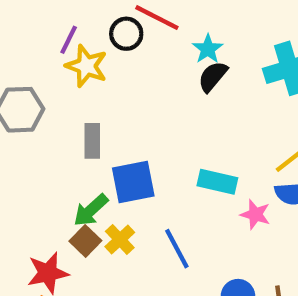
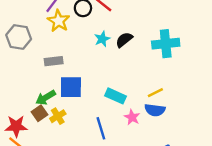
cyan star: (208, 49) -> (102, 39), moved
gray rectangle: (92, 141) -> (54, 61), turned 72
blue line: (177, 249) -> (101, 128), moved

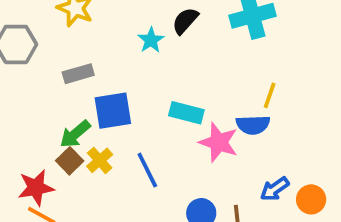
cyan star: (102, 39) -> (151, 40), moved
yellow line: (155, 93) -> (270, 95), moved, turned -35
pink star: (132, 117) -> (219, 142), size x1.5
blue line: (101, 128) -> (147, 170), moved

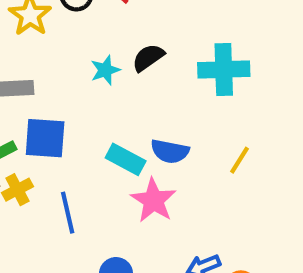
yellow line: (270, 95) -> (239, 160), moved
blue semicircle: (253, 125) -> (170, 151), moved

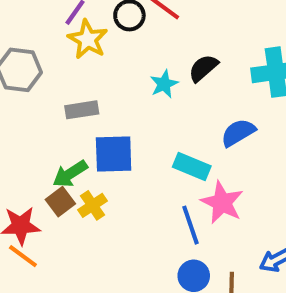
blue semicircle: (170, 151) -> (238, 133), moved, turned 144
blue line: (68, 213) -> (190, 225), moved

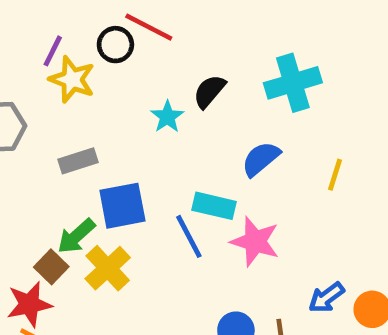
brown square: (60, 202) -> (51, 267), moved
yellow cross: (93, 205) -> (108, 268), size x1.4
blue line: (190, 225) -> (189, 236), moved

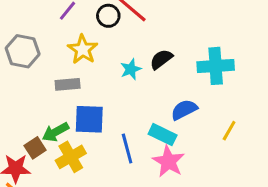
yellow star: (72, 79) -> (83, 49), moved
cyan rectangle: (214, 206) -> (163, 135), moved

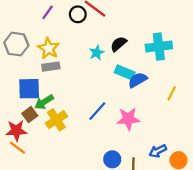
yellow star: (83, 49) -> (49, 48), moved
blue square: (89, 119) -> (29, 89), moved
cyan rectangle: (163, 135) -> (125, 72), moved
blue line: (127, 149) -> (97, 111), turned 60
pink star: (168, 161) -> (128, 119), turned -30

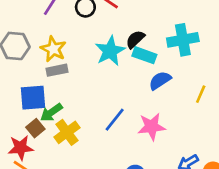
cyan star: (97, 53) -> (110, 51), size x1.6
cyan rectangle: (125, 72) -> (144, 55), moved

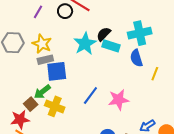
blue semicircle: (160, 80) -> (136, 58), moved, turned -72
blue square: (33, 98) -> (57, 71), moved
yellow cross: (67, 132) -> (55, 106), turned -30

